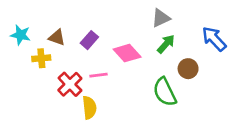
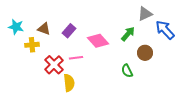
gray triangle: (161, 18) -> (145, 14), moved
green semicircle: (165, 92) -> (127, 71), size x0.6

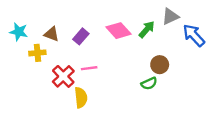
green arrow: (128, 34) -> (147, 29), moved
pink diamond: (98, 41) -> (119, 31), moved
brown circle: (145, 53) -> (160, 65), moved
green semicircle: (127, 71) -> (149, 83), turned -88

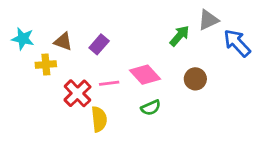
pink diamond: (119, 31) -> (145, 75), moved
green semicircle: (149, 83) -> (151, 108), moved

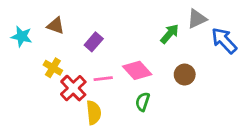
brown triangle: (63, 42) -> (56, 26), moved
yellow cross: (46, 65) -> (53, 68), moved, turned 36
green semicircle: (151, 108) -> (143, 102), turned 132

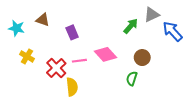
purple rectangle: (94, 42) -> (72, 32), turned -64
yellow cross: (53, 68) -> (27, 56), moved
green semicircle: (143, 102) -> (132, 78), moved

